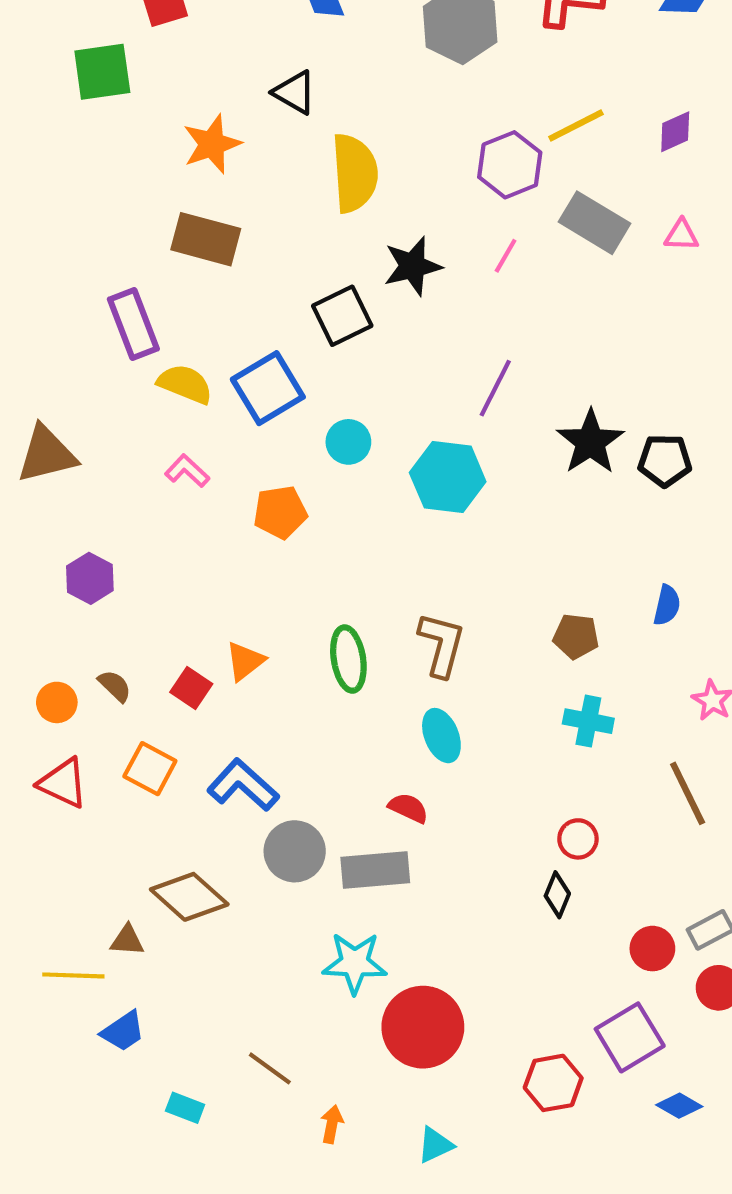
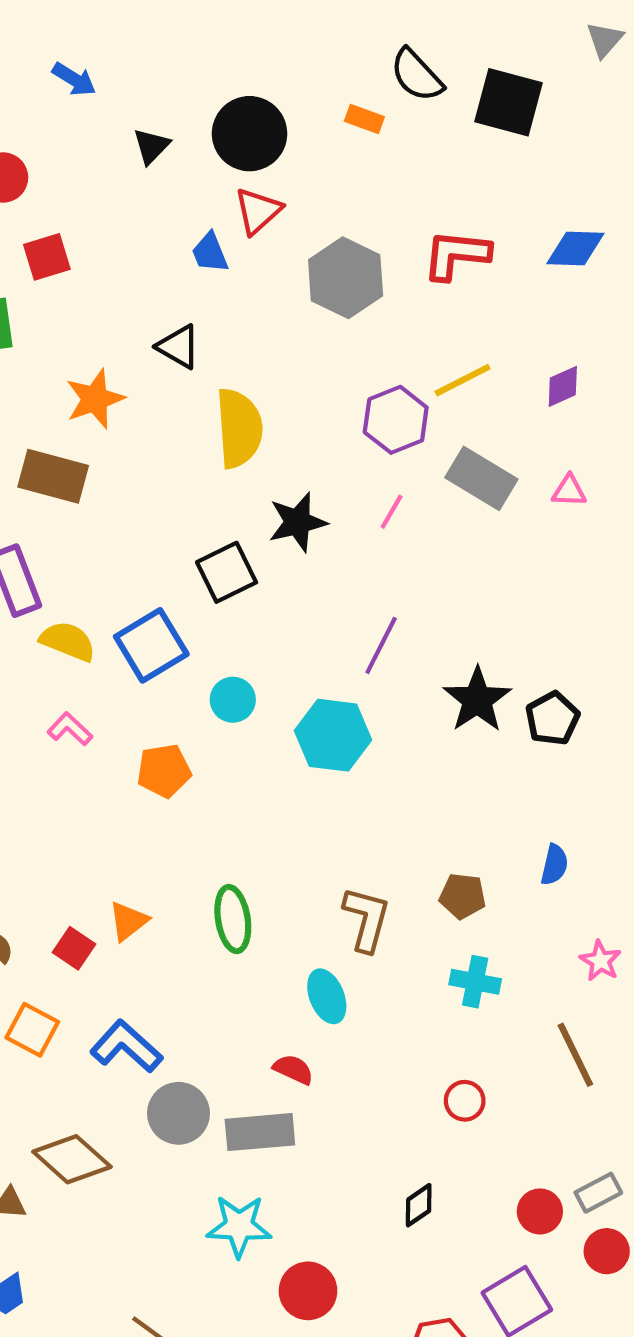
brown rectangle: (206, 239) -> (53, 476), moved
black pentagon: (665, 460) -> (552, 719), turned -30
brown L-shape: (441, 645) -> (366, 919), moved
black diamond: (557, 895) -> (419, 1205), moved, turned 33
red circle: (423, 1027) -> (308, 1291), size x0.7

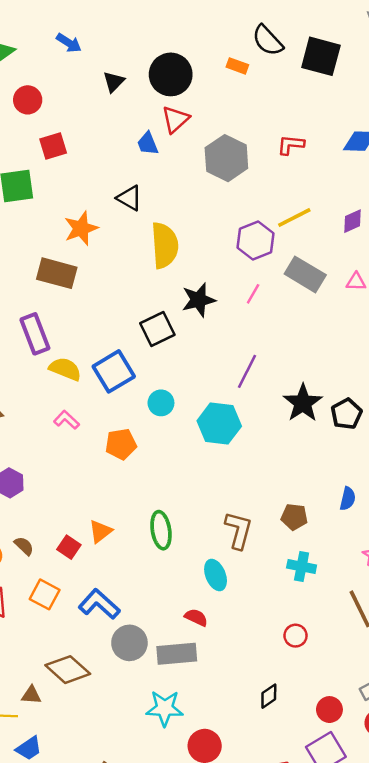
red L-shape: (456, 255) -> (291, 145), size x0.7
red circle: (540, 1211) -> (329, 710), moved

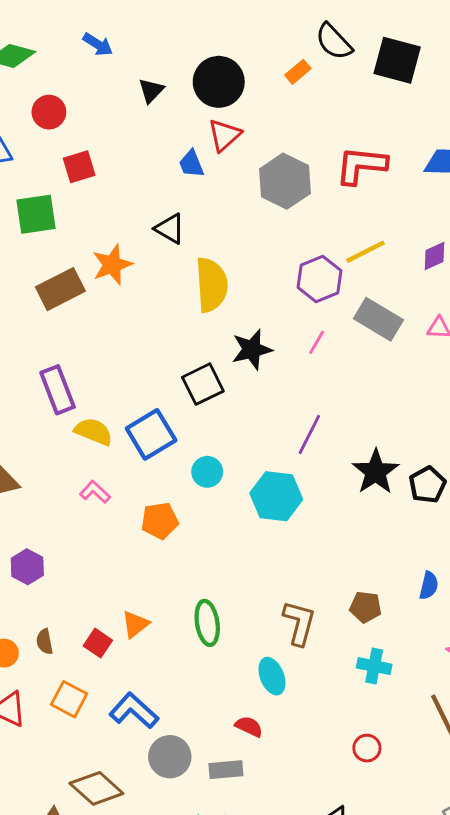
orange rectangle: (237, 66) -> (298, 72), turned -60
red L-shape: (291, 145) -> (361, 165), size x1.6
brown rectangle: (57, 273) -> (60, 289), moved, turned -42
brown semicircle: (24, 546) -> (45, 642), turned -145
gray rectangle: (177, 654) -> (226, 770), size x0.7

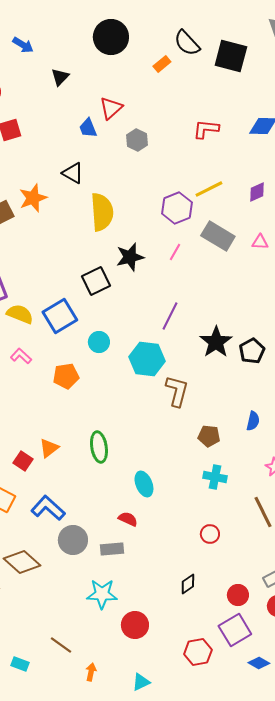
black circle: (219, 82) -> (111, 37), moved
red L-shape: (361, 165) -> (206, 129), size x0.7
gray hexagon: (285, 181) -> (137, 140), moved, size x0.6
brown L-shape: (299, 623) -> (177, 391), moved

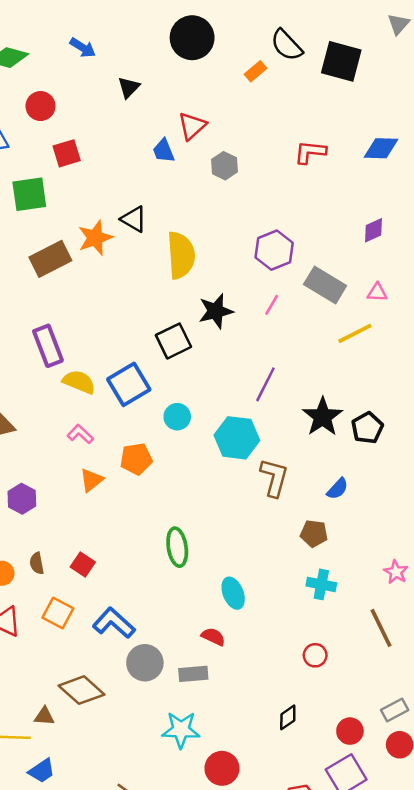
black triangle: (73, 173) -> (134, 219), moved
yellow line: (209, 189) -> (355, 333), moved
blue semicircle: (253, 421) -> (337, 489), moved, turned 30
orange triangle: (49, 448) -> (91, 480), moved

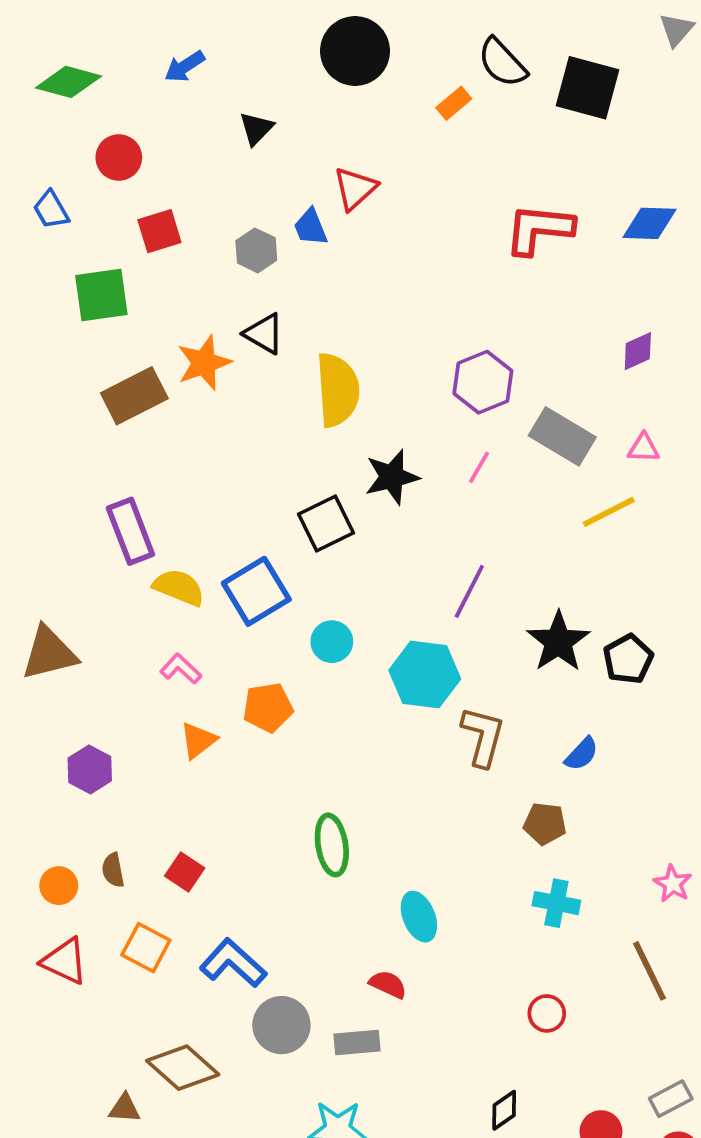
blue arrow: (83, 48) -> (185, 66), turned 115
red L-shape: (310, 152) -> (539, 229), size x1.4
gray hexagon: (224, 166) -> (256, 250), moved

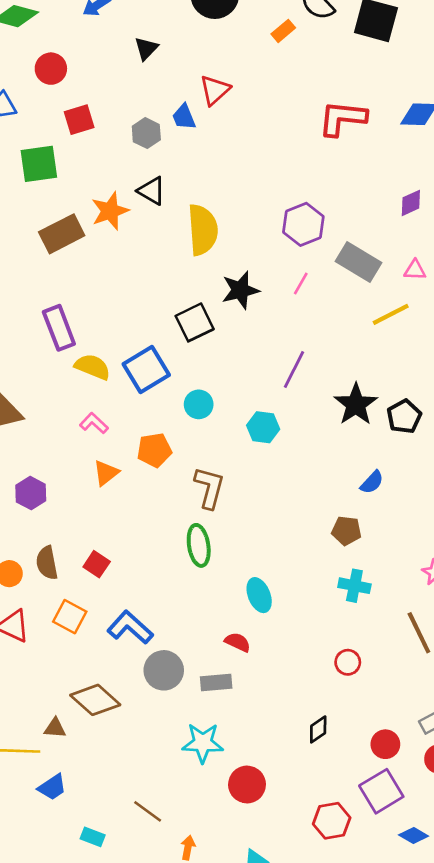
cyan hexagon: (425, 675) -> (263, 427), size x0.7
brown L-shape: (483, 737) -> (209, 488), moved
brown semicircle: (113, 870) -> (47, 563), size x1.4

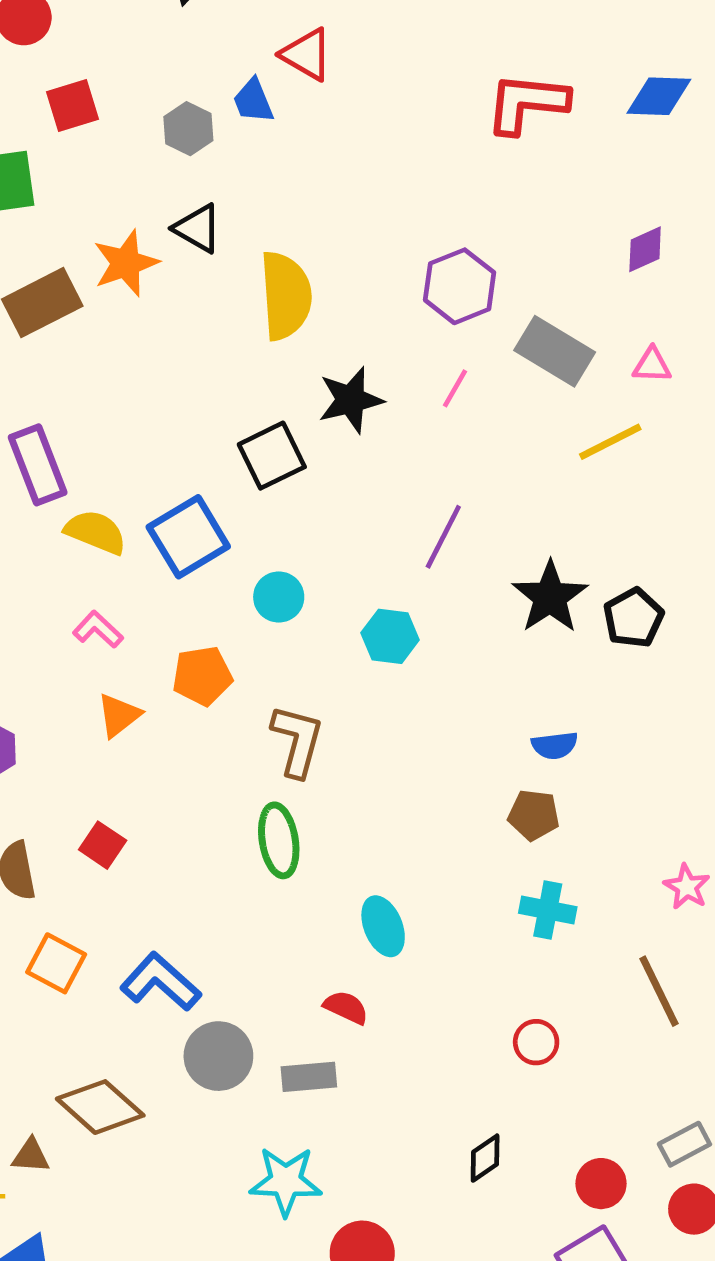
red triangle: (215, 90) -> (307, 54), turned -48
blue semicircle: (372, 482) -> (555, 745), moved, turned 40
red square: (97, 564) -> (103, 845), moved

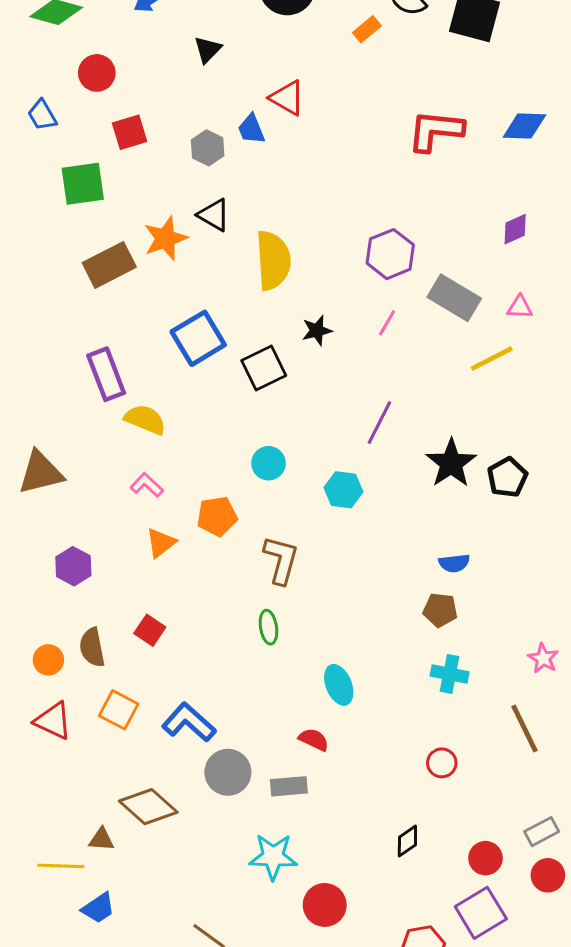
black star: (351, 400) -> (317, 331), size x0.7
blue square: (188, 537) -> (198, 338), moved
green ellipse: (279, 840) -> (268, 627), size x0.7

